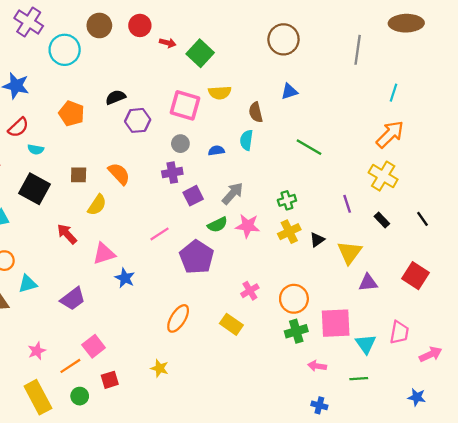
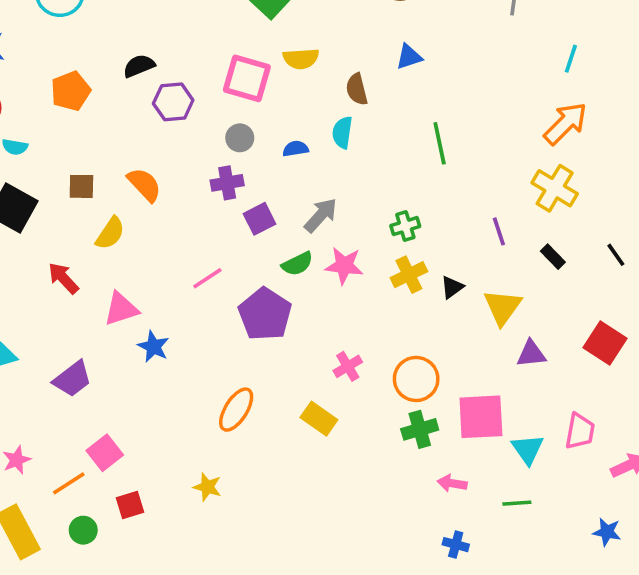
orange pentagon: (72, 113) -> (71, 91), turned 30
green line: (309, 147) -> (440, 143), turned 48

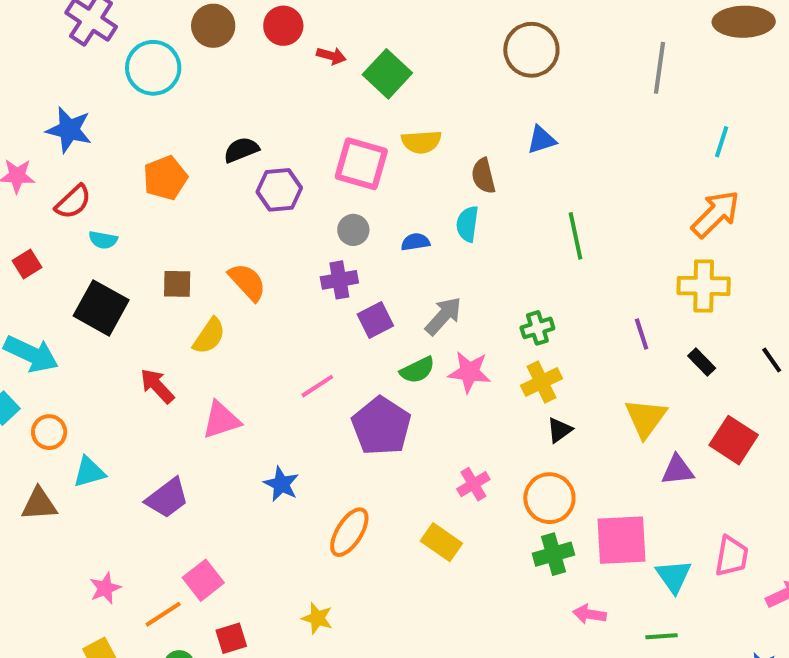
yellow cross: (555, 188) -> (704, 286), turned -30
black triangle: (452, 287) -> (559, 430), moved
red square: (605, 343) -> (734, 440), moved
blue star: (153, 347) -> (281, 484), moved

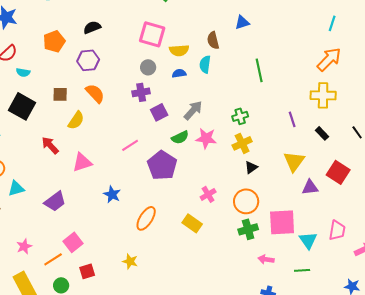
yellow semicircle: (421, 142) -> (179, 50), moved
purple hexagon: (279, 190) -> (88, 60), moved

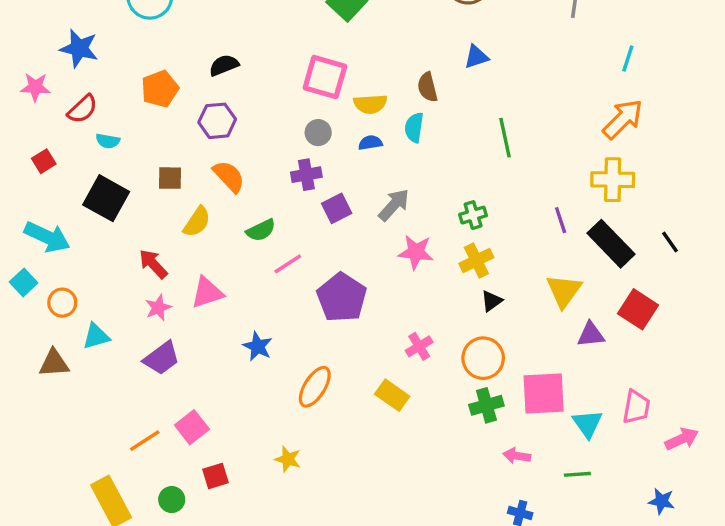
black rectangle: (322, 133) -> (611, 244), size x2.0
green semicircle: (180, 137) -> (261, 230), moved
pink star: (24, 246) -> (158, 308), moved
orange line: (53, 259) -> (145, 441), moved

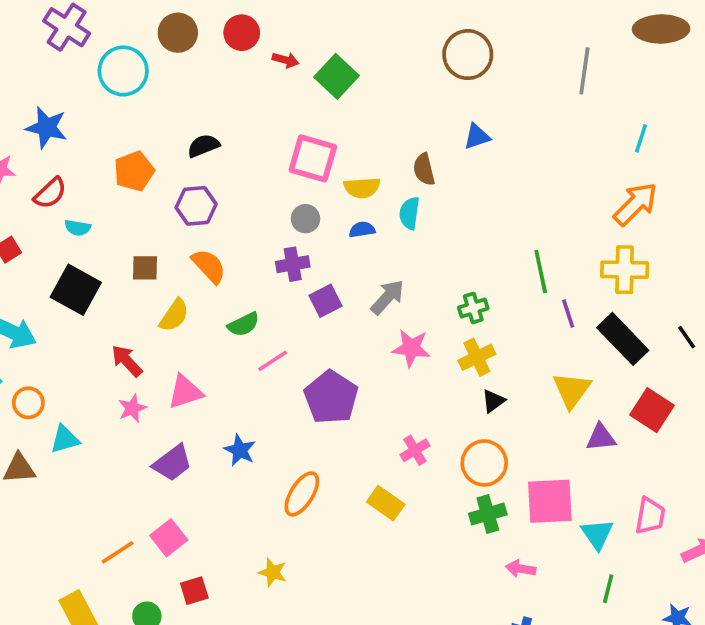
green line: (505, 138) -> (541, 272), moved
purple trapezoid: (162, 358) -> (172, 463), moved
green line: (577, 474) -> (608, 589), moved, turned -72

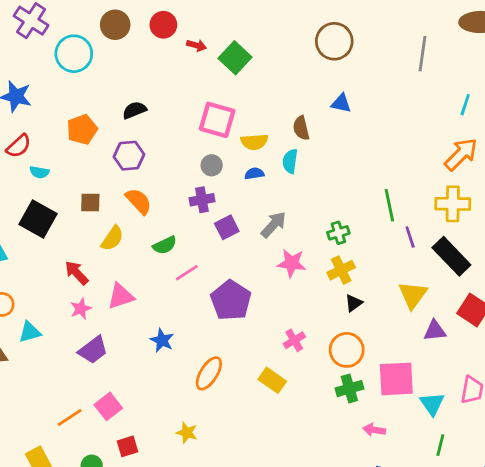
blue triangle: (477, 137) -> (341, 103), turned 30
purple trapezoid: (172, 463) -> (93, 350), moved

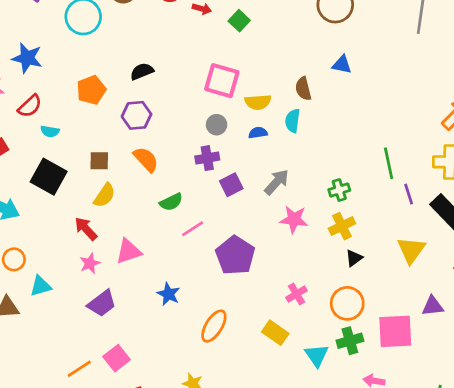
green square: (235, 58) -> (239, 21), size x0.7
yellow semicircle: (112, 238) -> (105, 195), moved
purple triangle: (435, 331) -> (433, 306), moved
cyan triangle: (432, 404) -> (317, 355), moved

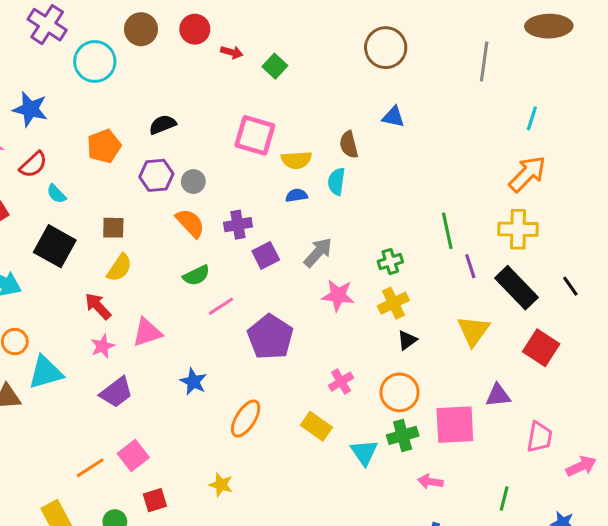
gray circle: (217, 125) -> (193, 182), moved
cyan semicircle: (50, 131) -> (56, 194), turned 36
orange semicircle: (146, 159) -> (190, 223), moved
cyan triangle: (41, 286) -> (46, 372), size x1.4

